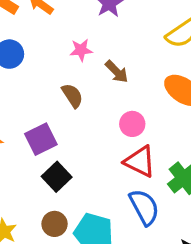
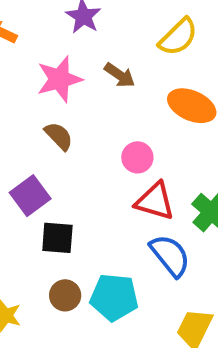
pink star: (81, 50) -> (59, 79), size x1.6
brown arrow: (117, 72) -> (120, 75), moved
black square: (57, 177) -> (57, 238), turned -32

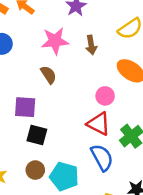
brown arrow: (120, 75) -> (91, 45), turned 36
pink circle: (137, 157) -> (105, 96), moved
purple square: (30, 196) -> (25, 107), turned 30

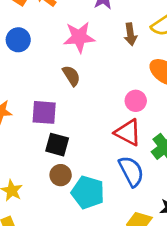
brown arrow: (91, 45) -> (130, 34), moved
brown circle: (35, 170) -> (61, 175), moved

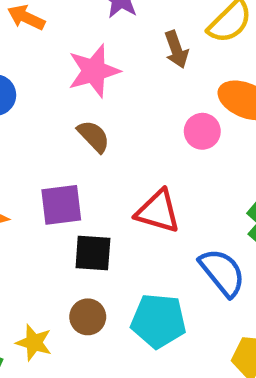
pink circle: (136, 101) -> (202, 131), moved
red triangle: (128, 132) -> (158, 211), moved
brown circle: (61, 175) -> (88, 317), moved

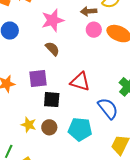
brown arrow: (176, 50) -> (89, 11), turned 105
pink circle: (202, 131) -> (94, 30), moved
yellow star: (34, 343) -> (29, 125), moved

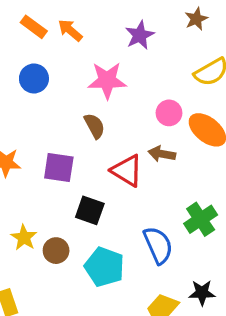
brown arrow: (89, 11) -> (162, 154), moved
red triangle: (80, 82) -> (127, 171), moved
black square: (52, 100) -> (90, 210), moved

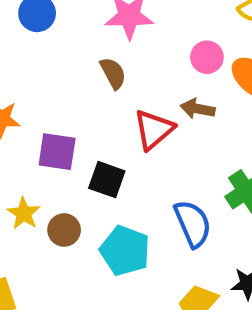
purple square: (59, 167) -> (57, 152), moved
red triangle: (127, 171) -> (154, 130), turned 48

